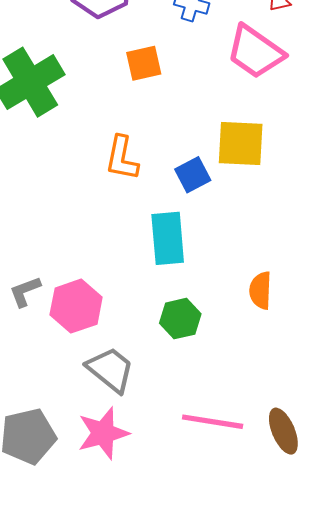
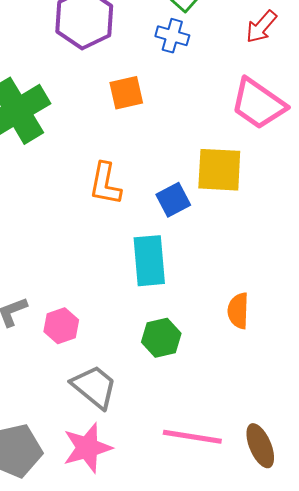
pink trapezoid: (255, 52) -> (258, 104), moved
pink hexagon: (76, 306) -> (61, 326), size x0.7

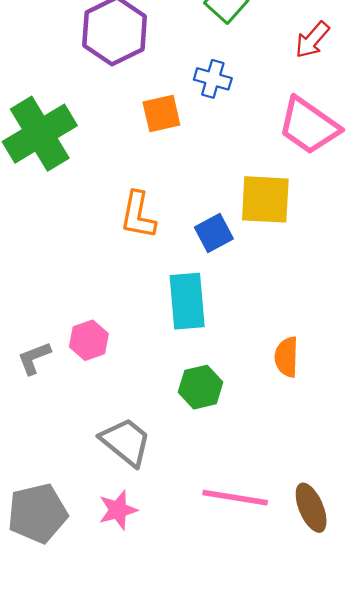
blue cross: (172, 36) -> (213, 79), moved
pink hexagon: (61, 326) -> (89, 340), moved
pink star: (87, 448) -> (118, 510), size x0.7

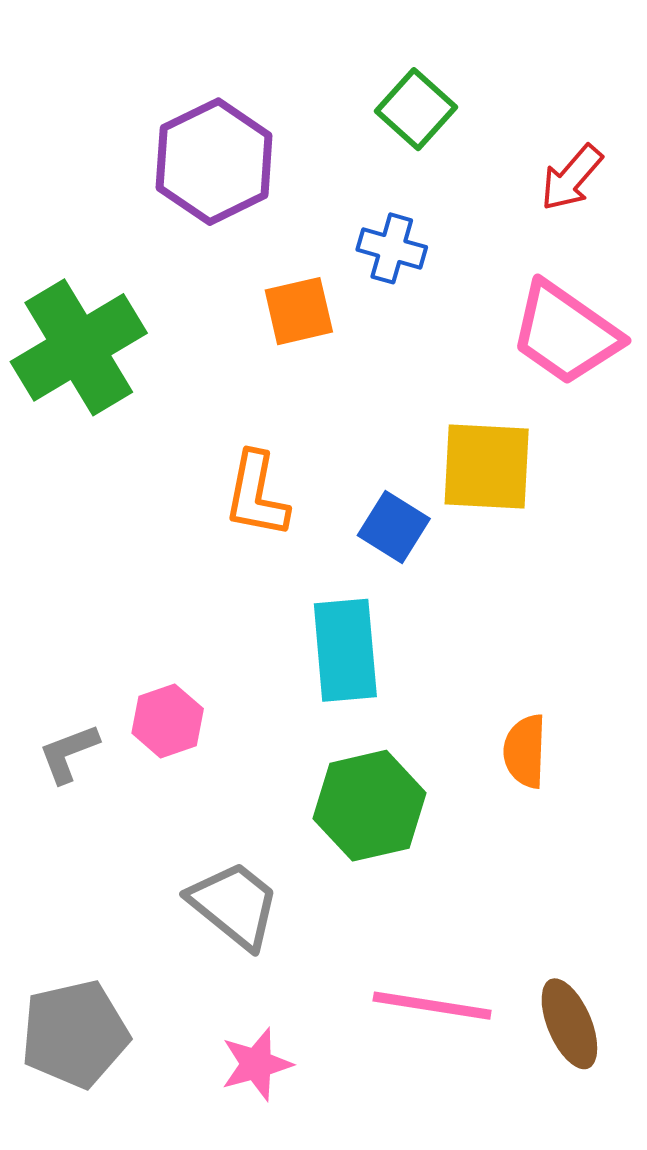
blue square: (214, 233) -> (394, 527), turned -30
green hexagon: (201, 387) -> (370, 806), size x1.4
pink star: (118, 510) -> (256, 1064), moved

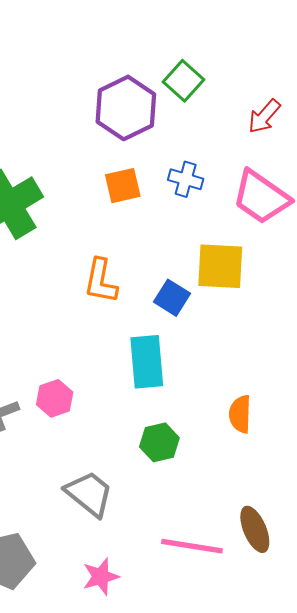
purple hexagon: (214, 162) -> (126, 108), moved
blue cross: (392, 248) -> (186, 179), moved
green hexagon: (370, 806) -> (159, 442), size x0.7
brown ellipse: (569, 1024) -> (255, 529), moved

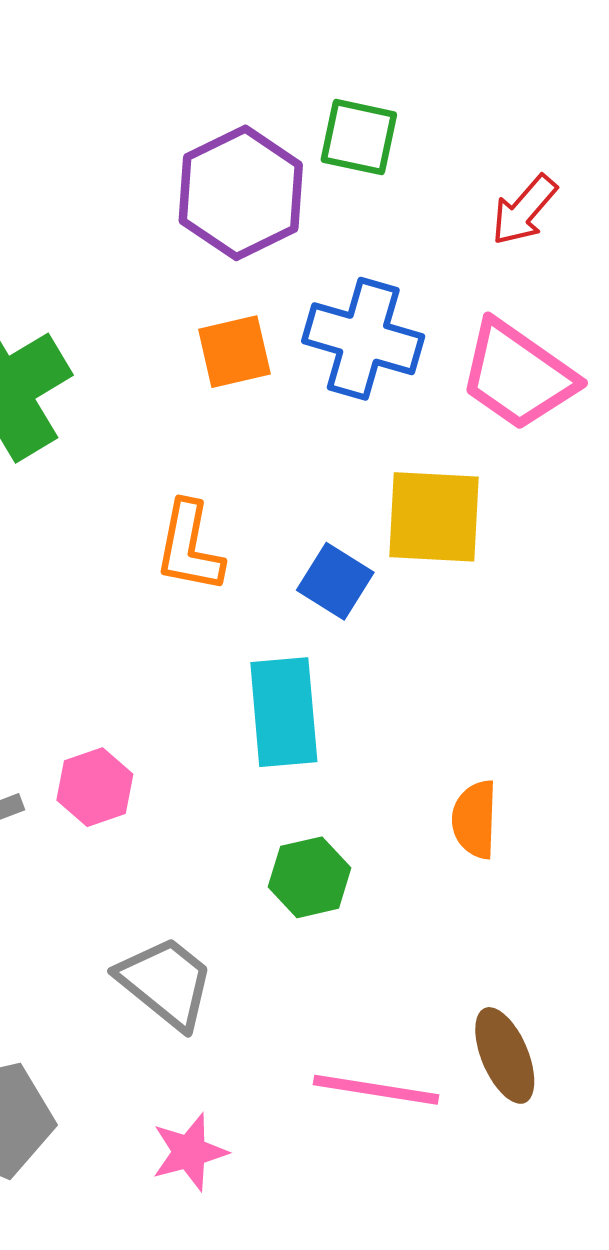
green square: (184, 81) -> (359, 137), turned -30
blue cross: (186, 179) -> (363, 339), size x1.6

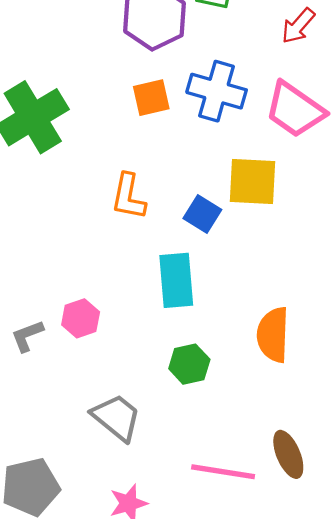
orange semicircle: (475, 819) -> (273, 335), size x1.4

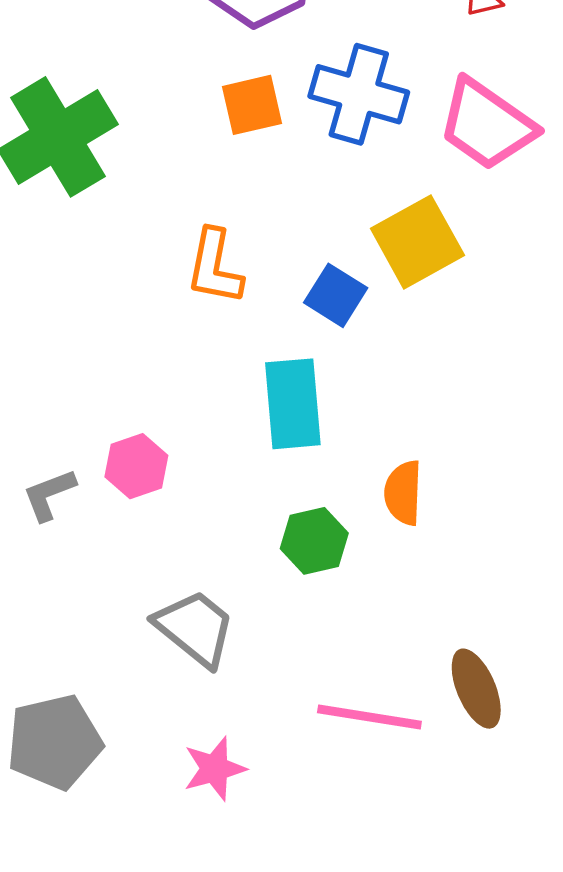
yellow square: (252, 181) -> (417, 242), turned -32
orange semicircle: (273, 335) -> (403, 493), moved, size x0.7

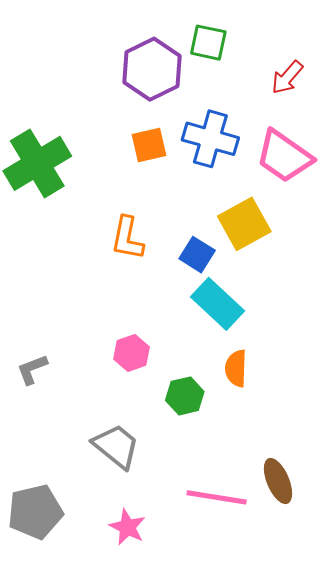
cyan rectangle: (293, 404) -> (218, 304), moved, turned -42
pink hexagon: (136, 466) -> (131, 353), moved
pink star: (215, 769) -> (127, 527), turned -30

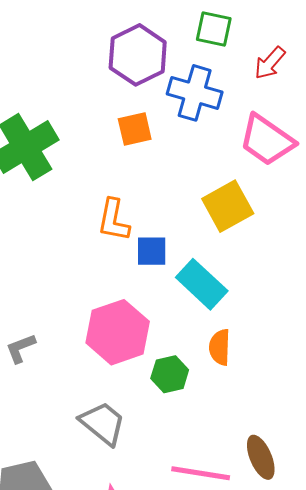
green square: (208, 43) -> (214, 29), moved
blue cross: (210, 139) -> (195, 93), moved
blue square: (197, 255) -> (152, 251), moved, turned -32
pink hexagon: (131, 353) -> (118, 332), size x1.8

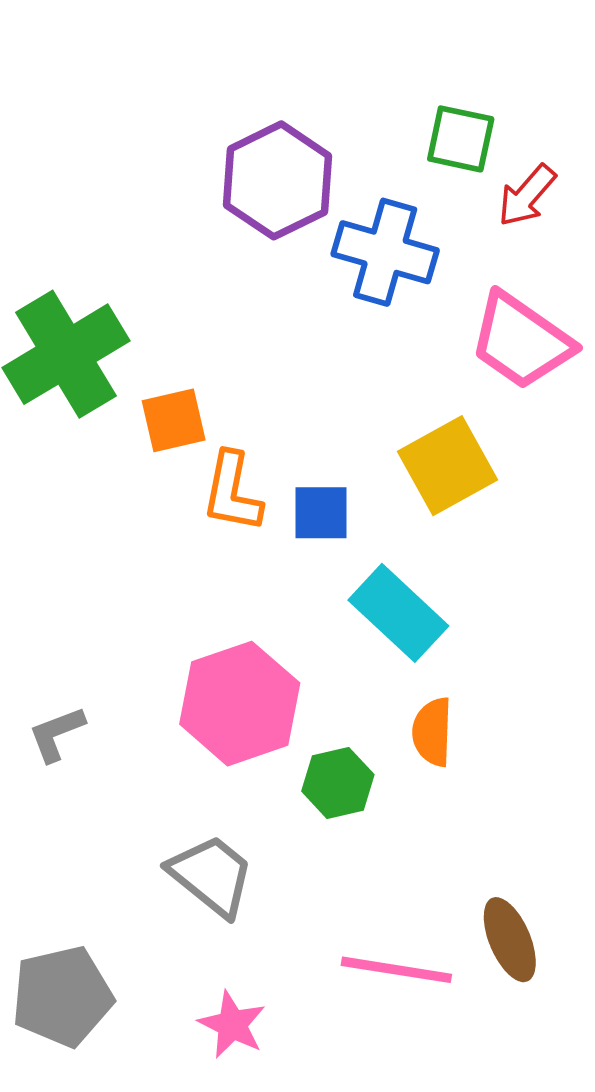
green square: (214, 29) -> (461, 139), moved
orange square: (135, 129) -> (174, 420), moved
blue square: (152, 251) -> (321, 513), moved

